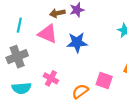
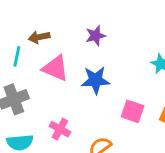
brown arrow: (57, 13) -> (39, 37), moved
pink square: (104, 81) -> (133, 111), moved

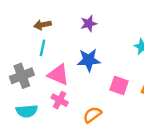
cyan line: (17, 56) -> (43, 48), moved
pink triangle: (55, 68) -> (58, 75), moved

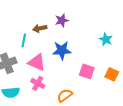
brown arrow: (43, 25) -> (40, 28), moved

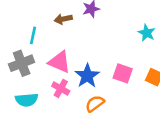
cyan line: (24, 40) -> (33, 35), moved
blue star: (62, 50) -> (87, 76), moved, turned -30

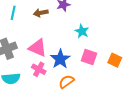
cyan star: (147, 33) -> (82, 31), moved
cyan line: (33, 35) -> (13, 13), moved

